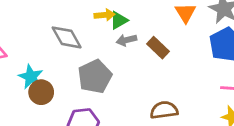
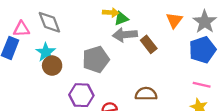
gray diamond: (67, 37) -> (49, 22), moved
gray arrow: (126, 40) -> (125, 35), size x1.5

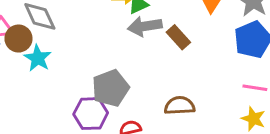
gray pentagon: (96, 60) -> (111, 88), moved
brown circle: (52, 66) -> (18, 39), moved

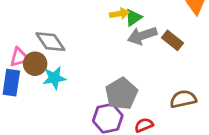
cyan star: (38, 58) -> (54, 78), turned -30

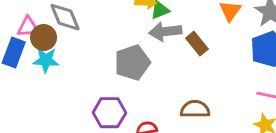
cyan star: (54, 78) -> (46, 60), moved
gray pentagon: (121, 94) -> (132, 63), moved

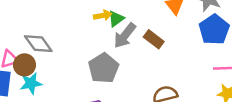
gray arrow: (165, 31) -> (125, 36), turned -32

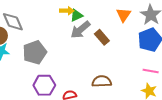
gray pentagon: (104, 68) -> (35, 52), moved

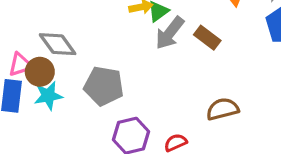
gray pentagon: (35, 52) -> (104, 86), turned -30

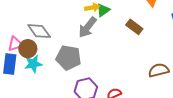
gray arrow: (170, 33) -> (88, 27), moved
brown semicircle: (223, 109) -> (159, 70), moved

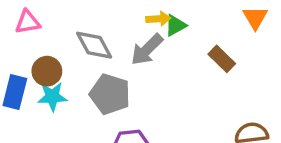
gray diamond: (39, 31) -> (94, 45), moved
pink triangle: (15, 44) -> (28, 22), moved

